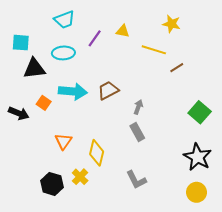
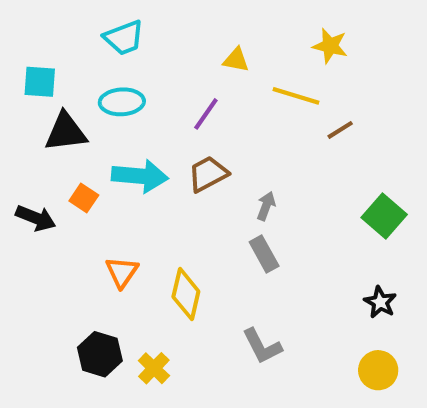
purple line: (95, 38) -> (206, 114), moved
black star: (198, 157) -> (380, 302), size x0.6
yellow cross: (80, 177) -> (154, 368), moved

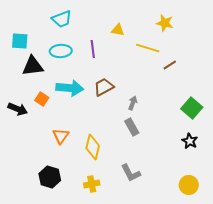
purple line: (206, 114) -> (93, 49), moved, turned -42
black star: (380, 302) -> (190, 141), moved
yellow cross: (154, 368) -> (92, 184), moved, turned 35

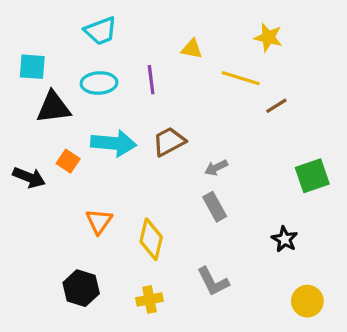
gray arrow: (133, 103) -> (216, 168), turned -136
green square: (192, 108) -> (312, 176), turned 30
black star: (190, 141) -> (285, 239), moved

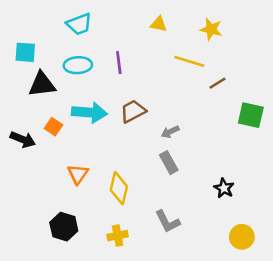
yellow triangle: (192, 49) -> (159, 24), moved
green square: (312, 176) -> (251, 115), moved, turned 32

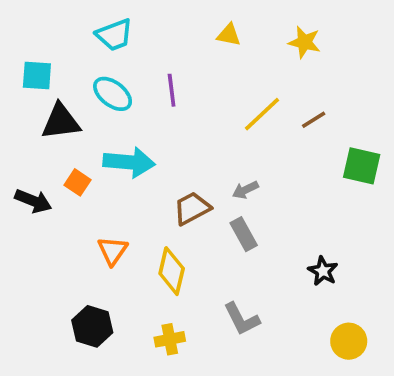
yellow line: (189, 61) -> (262, 114), moved, turned -60
cyan ellipse: (78, 65) -> (113, 94), turned 40
brown trapezoid: (133, 111) -> (192, 208), moved

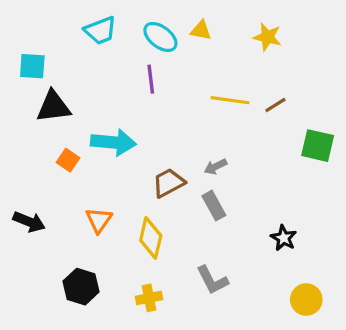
cyan ellipse: (113, 94) -> (160, 37), moved
yellow line: (262, 114) -> (230, 100), turned 51
black arrow: (33, 201) -> (29, 222), moved

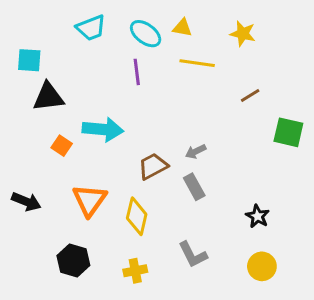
yellow line: (230, 100) -> (197, 63), moved
orange triangle: (99, 220) -> (90, 200), size x1.4
yellow circle: (306, 300) -> (262, 266), moved

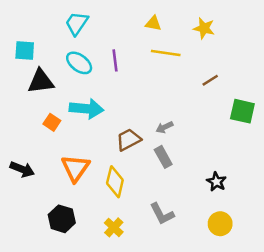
cyan trapezoid: (91, 28) -> (77, 23), turned 145
cyan ellipse: (146, 34) -> (79, 63), moved
yellow cross: (135, 271) -> (114, 227), turned -36

